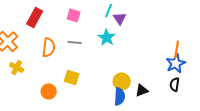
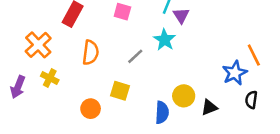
gray line: (75, 42) -> (135, 56), moved, turned -48
orange line: (177, 49) -> (254, 55), turned -36
blue star: (176, 63) -> (235, 73), moved
blue semicircle: (120, 96) -> (162, 112), moved

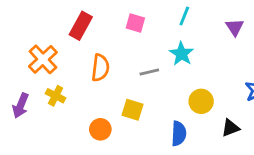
purple triangle: (181, 15) -> (235, 27), moved
gray line: (135, 56) -> (149, 72), turned 30
yellow circle: (184, 96) -> (201, 101), moved

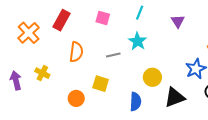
orange cross: (43, 59) -> (29, 33), moved
purple arrow: (21, 106) -> (16, 80), turned 144
black triangle: (231, 128) -> (175, 97), size x1.5

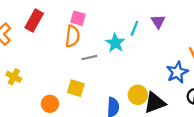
cyan line: (140, 13) -> (134, 28), moved
orange semicircle: (76, 52) -> (72, 36), moved
yellow circle: (152, 77) -> (138, 95), moved

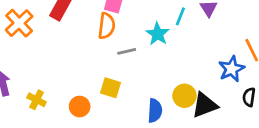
yellow cross: (14, 77) -> (37, 100), moved

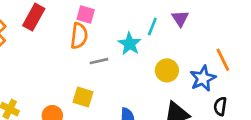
yellow circle: (184, 96) -> (167, 70), moved

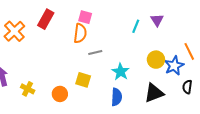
cyan star: (130, 44) -> (121, 72), moved
yellow circle: (167, 70) -> (156, 60), moved

